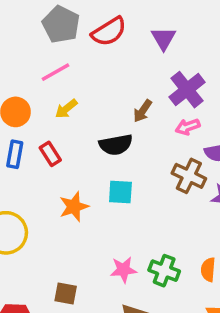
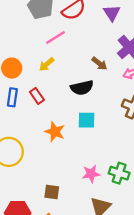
pink line: (55, 72) -> (56, 38), moved
brown arrow: (143, 111) -> (99, 64), turned -84
orange star: (74, 207) -> (55, 132), turned -30

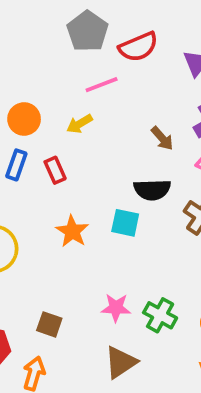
black semicircle: (82, 88) -> (152, 190), moved

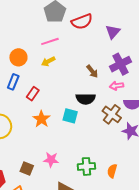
pink line: (102, 85) -> (50, 41), moved
red rectangle: (55, 170) -> (33, 94), moved, turned 56
pink star: (116, 308) -> (51, 160), moved
green cross: (160, 315) -> (86, 166), turned -36

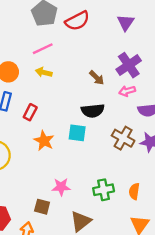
purple triangle: (113, 32) -> (126, 23), moved
yellow arrow: (48, 61) -> (44, 72), turned 48
brown cross: (112, 114) -> (123, 138), moved
brown square: (27, 168) -> (42, 207), moved

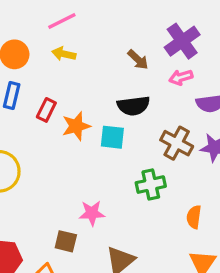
orange star: (44, 141) -> (76, 126), moved, turned 30
green cross: (104, 190) -> (151, 185), moved

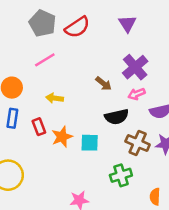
yellow arrow: (64, 54) -> (55, 98), moved
black semicircle: (133, 106) -> (117, 117), moved
red rectangle: (46, 110) -> (39, 127), turned -42

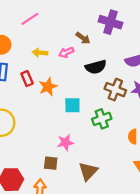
purple cross: (135, 67) -> (110, 22), turned -30
pink arrow: (137, 94) -> (66, 52), moved
cyan square: (90, 143) -> (72, 105), moved

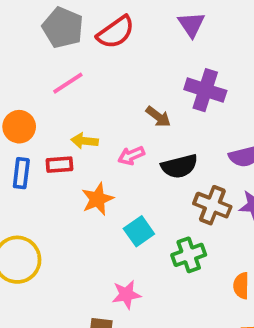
pink arrow: (66, 52) -> (131, 156), moved
red rectangle: (27, 79) -> (59, 165), moved, turned -72
cyan square: (72, 105) -> (139, 231), turned -35

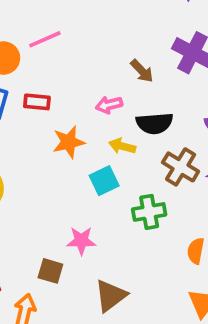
pink line: (68, 83) -> (45, 39), moved
yellow arrow: (85, 141) -> (122, 146), moved

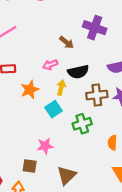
yellow arrow: (122, 146) -> (61, 88), turned 96
brown cross: (181, 167) -> (97, 95), turned -30

